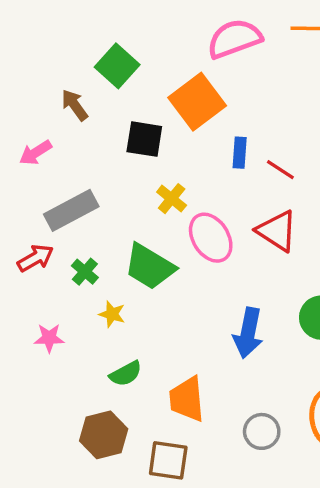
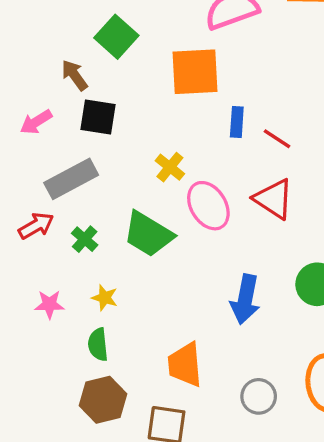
orange square: (197, 102) -> (195, 72), turned 34
black square: (144, 139) -> (98, 117), moved
yellow star: (112, 314) -> (105, 298), moved
green semicircle: (126, 374) -> (98, 345), moved, turned 112

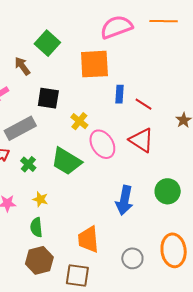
black square: (98, 117) -> (48, 98), moved

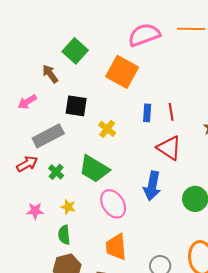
orange square: (94, 64) -> (122, 72), turned 32
blue rectangle: (119, 94) -> (147, 113), moved
red line: (143, 104) -> (171, 112), turned 48
pink ellipse: (102, 144) -> (113, 204), moved
blue arrow: (124, 200) -> (152, 186), moved

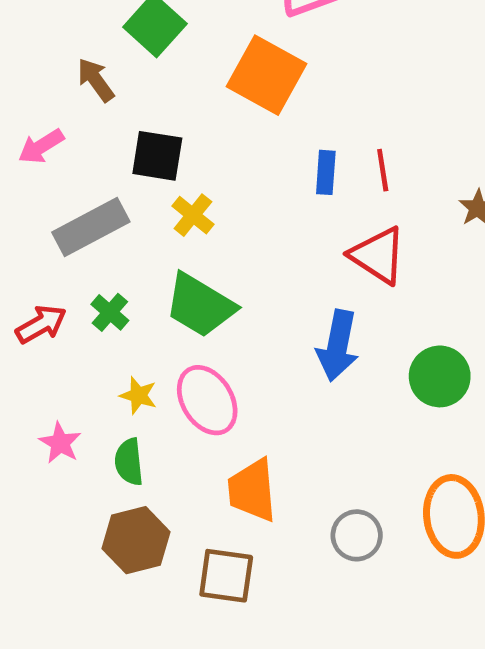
yellow cross: (107, 129) -> (193, 215), moved
red arrow: (27, 164) -> (41, 324), moved
pink ellipse: (113, 204) -> (207, 400), moved
pink star: (35, 211) -> (60, 443), moved, turned 30

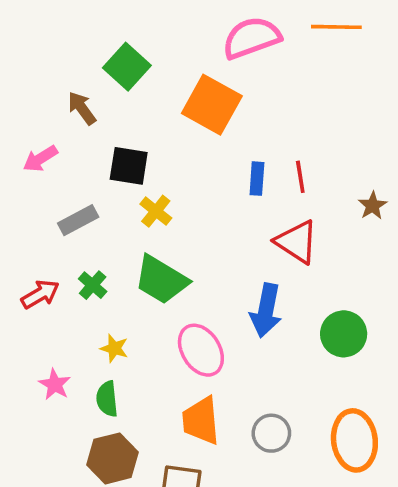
gray rectangle: (91, 227) -> (78, 220), size x0.7
pink ellipse: (207, 400) -> (201, 350), moved
gray circle: (357, 535) -> (271, 433), moved

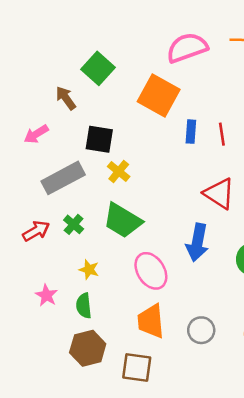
red line: (300, 177) -> (222, 134), moved
blue rectangle: (257, 179) -> (191, 132), moved
gray rectangle: (78, 220) -> (63, 178), size x1.5

